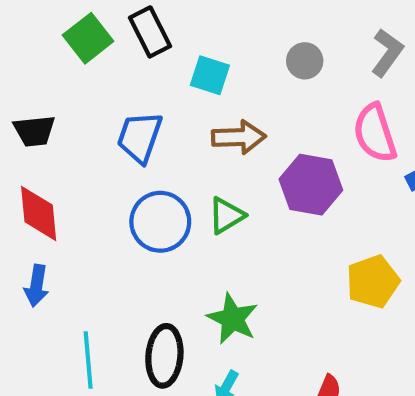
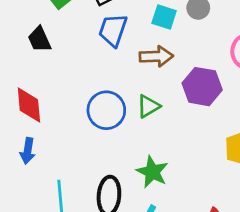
cyan square: (210, 75) -> (164, 17), moved
black trapezoid: (34, 131) -> (39, 39), moved, turned 72
blue trapezoid: (140, 137) -> (113, 30), moved

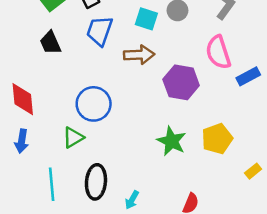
black trapezoid: (39, 39) -> (50, 43), moved
green triangle: (148, 106) -> (73, 138), moved
green star: (152, 172) -> (171, 141), moved

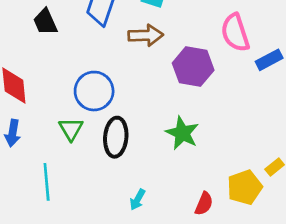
green triangle: (73, 138) -> (71, 129), turned -30
yellow pentagon: (217, 139) -> (245, 187), moved
black ellipse: (96, 182) -> (116, 137), moved

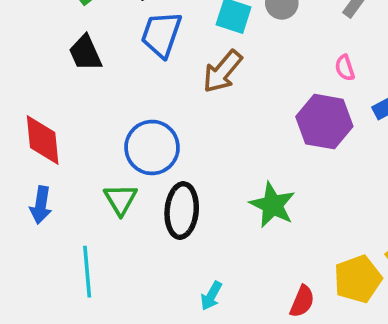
pink semicircle: (235, 33) -> (345, 68), size x0.5
brown arrow: (146, 35) -> (222, 71), turned 132
purple hexagon: (193, 67) -> (324, 122), moved

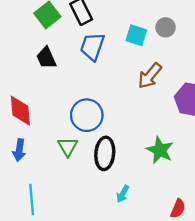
brown arrow: (222, 71) -> (150, 76), moved
cyan line: (87, 272) -> (32, 200), moved
cyan arrow: (211, 296) -> (123, 194), moved

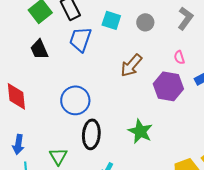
cyan square: (136, 35) -> (111, 20), moved
green triangle: (68, 147) -> (58, 156), moved
blue arrow: (19, 150) -> (18, 144), moved

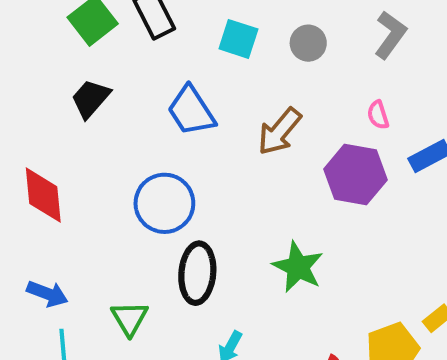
blue trapezoid: (80, 39) -> (191, 111), moved, turned -52
black trapezoid: (39, 49) -> (91, 99), turned 65
blue arrow: (18, 144) -> (47, 294), turned -78

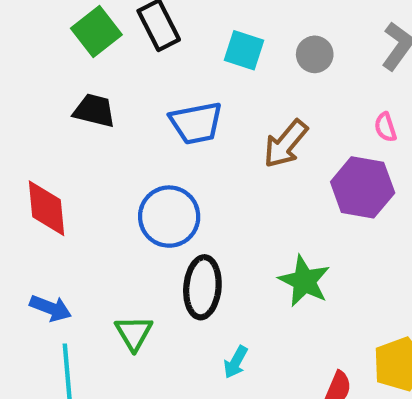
black trapezoid: (91, 99) -> (94, 111), turned 63
blue trapezoid: (191, 111) -> (196, 123), turned -68

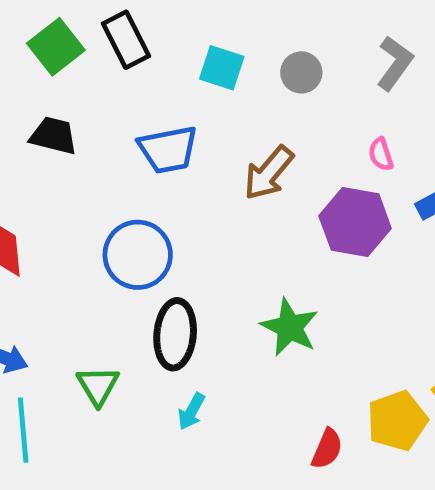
cyan arrow: (236, 362) -> (191, 411), moved

